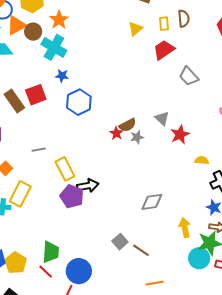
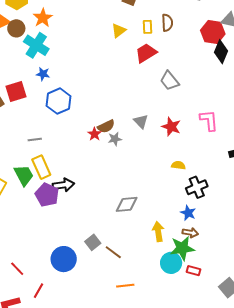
red star: (180, 135) -> (171, 127), moved, turned -30
gray line: (39, 150) -> (35, 140), moved
green trapezoid: (51, 252) -> (24, 175), moved, turned -35
blue circle: (79, 271) -> (64, 259), moved

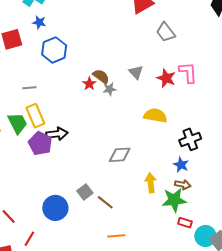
pink L-shape: (209, 120) -> (188, 72), moved
brown semicircle: (106, 126) -> (101, 76), turned -120
yellow semicircle: (178, 165) -> (155, 116), moved, size x1.6
cyan circle: (171, 263) -> (205, 236), moved

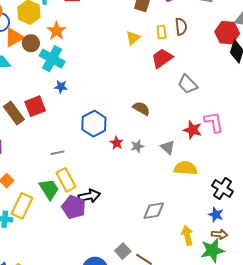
blue hexagon: (54, 50) -> (94, 124), moved
gray triangle: (136, 72) -> (168, 147), moved
brown semicircle: (101, 76) -> (141, 108), moved
black cross: (190, 139) -> (223, 188), turned -30

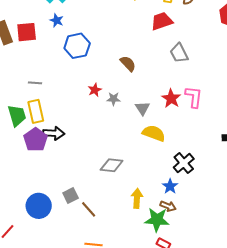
blue hexagon: (94, 124) -> (77, 46), moved

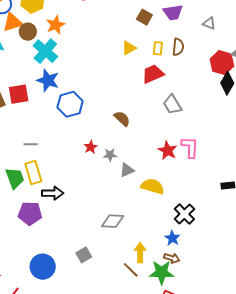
blue star: (57, 20) -> (48, 80), size x1.6
gray triangle: (142, 108) -> (127, 170), moved, turned 42
purple pentagon: (36, 140) -> (30, 213), moved, turned -30
gray square: (71, 195) -> (84, 255), moved
brown line: (89, 209) -> (131, 270), moved

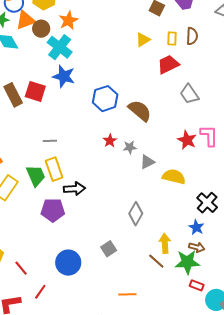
red square: (19, 94) -> (35, 91), turned 30
blue hexagon: (70, 104) -> (105, 99), moved
brown semicircle: (122, 119) -> (140, 111), size x1.4
gray diamond: (113, 221) -> (136, 214), turned -60

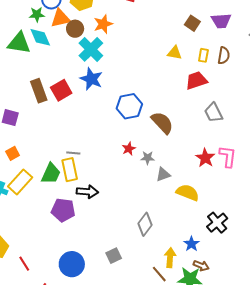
yellow triangle: (143, 40) -> (174, 53), turned 35
red square: (35, 91) -> (61, 90), turned 35
gray line: (50, 141) -> (73, 153), moved
green trapezoid: (36, 176) -> (51, 174), turned 40
blue star: (196, 227) -> (191, 244), moved

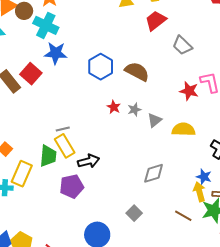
gray diamond: (145, 224) -> (154, 173), turned 55
yellow arrow: (170, 258) -> (199, 192), moved

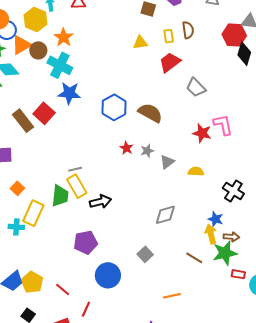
yellow semicircle: (184, 129) -> (196, 172), size x0.7
purple pentagon: (72, 186) -> (86, 242), moved

